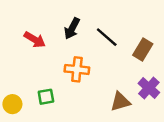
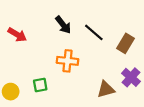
black arrow: (72, 28) -> (63, 25), turned -66
red arrow: (35, 40) -> (17, 35), moved

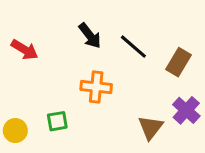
brown triangle: (106, 89) -> (151, 127), turned -36

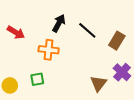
black arrow: (90, 36) -> (59, 23), turned -114
orange cross: (96, 87) -> (49, 50), moved

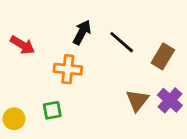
brown triangle: (99, 83) -> (137, 100), moved

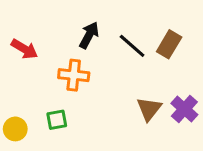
brown rectangle: (163, 56) -> (169, 44), moved

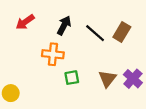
red arrow: (24, 49) -> (25, 22), moved, turned 114
green square: (57, 120) -> (72, 78), moved

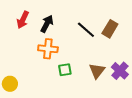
red arrow: (25, 22) -> (23, 20), turned -30
black arrow: (64, 25) -> (47, 24), moved

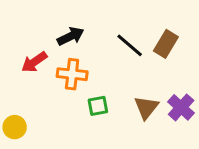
red arrow: (23, 20) -> (34, 62), moved, turned 30
black arrow: (47, 24) -> (71, 36), turned 36

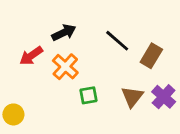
brown rectangle: (166, 44) -> (151, 56), moved
orange cross: (72, 74) -> (65, 67), turned 36

